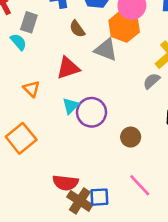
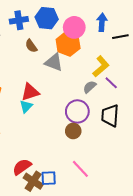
red triangle: (68, 68) -> (30, 92), moved
purple circle: (92, 112) -> (77, 111), moved
red semicircle: (65, 183) -> (22, 167), turned 138

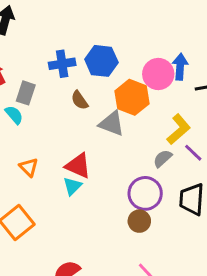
pink circle: (74, 27) -> (158, 74), moved
red triangle: (30, 92) -> (78, 166), turned 42

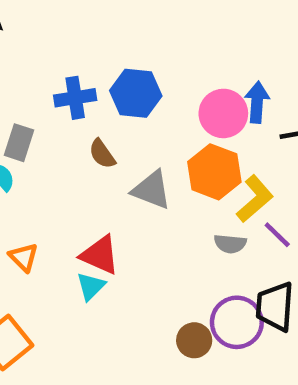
orange hexagon: (132, 97) -> (214, 172), moved
gray semicircle: (163, 158) -> (230, 244), turned -132
purple circle: (145, 193) -> (237, 322), moved

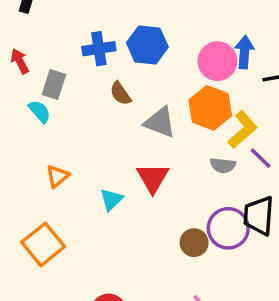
red triangle: (100, 255) -> (153, 178), moved, turned 36
orange triangle: (23, 257) -> (58, 176), turned 35

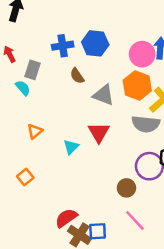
gray semicircle: (223, 165) -> (146, 124), size x1.6
brown circle: (194, 243) -> (126, 188), moved
orange square: (43, 244) -> (25, 177), size x0.6

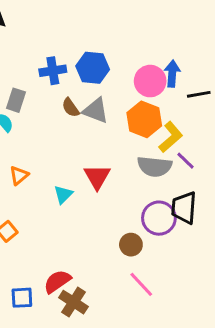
gray triangle: (104, 95) -> (96, 111), moved
blue square: (98, 231) -> (22, 298), moved

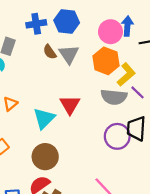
gray triangle: (96, 111) -> (69, 54), turned 35
cyan triangle: (63, 195) -> (44, 118), size x1.5
brown circle: (131, 245) -> (45, 157), moved, size x1.5

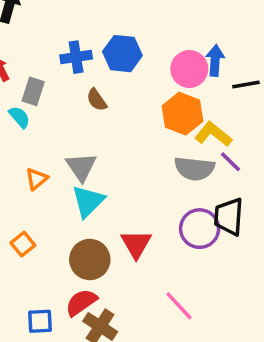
gray triangle: (69, 54) -> (81, 167), moved
yellow L-shape: (126, 74) -> (213, 134), turned -100
red triangle: (70, 105) -> (136, 244), moved

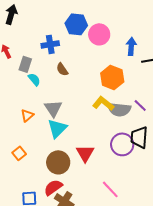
blue hexagon: (122, 54) -> (76, 24), moved
pink circle: (189, 69) -> (99, 34), moved
cyan semicircle: (19, 117) -> (34, 79), moved
yellow L-shape: (213, 134) -> (103, 103), moved

